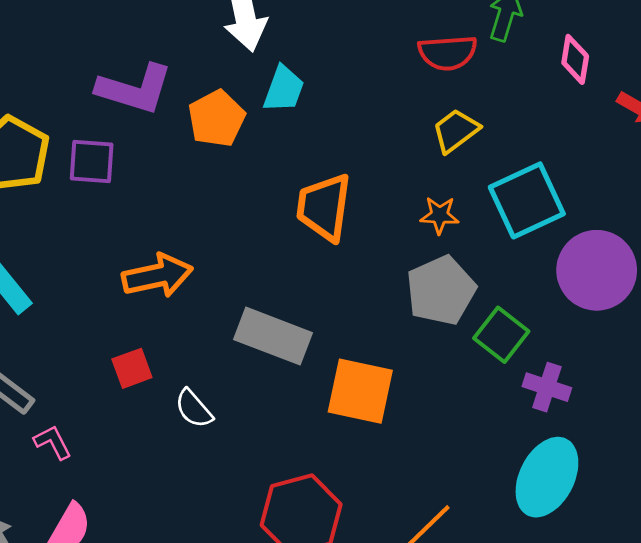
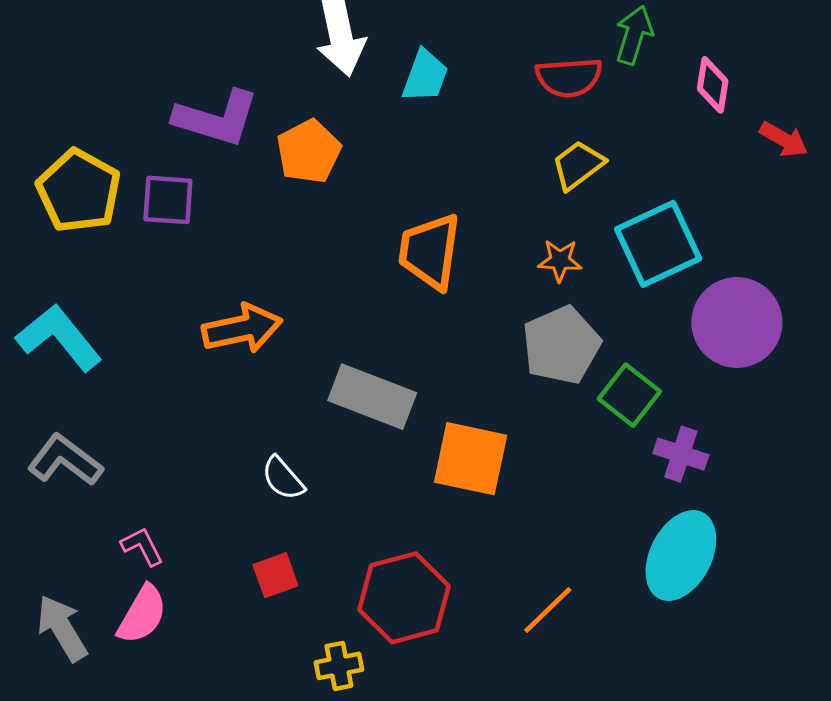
cyan trapezoid: (284, 89) -> (425, 76), moved
red square: (132, 368) -> (275, 575), moved
pink L-shape: (53, 442) -> (142, 546), moved

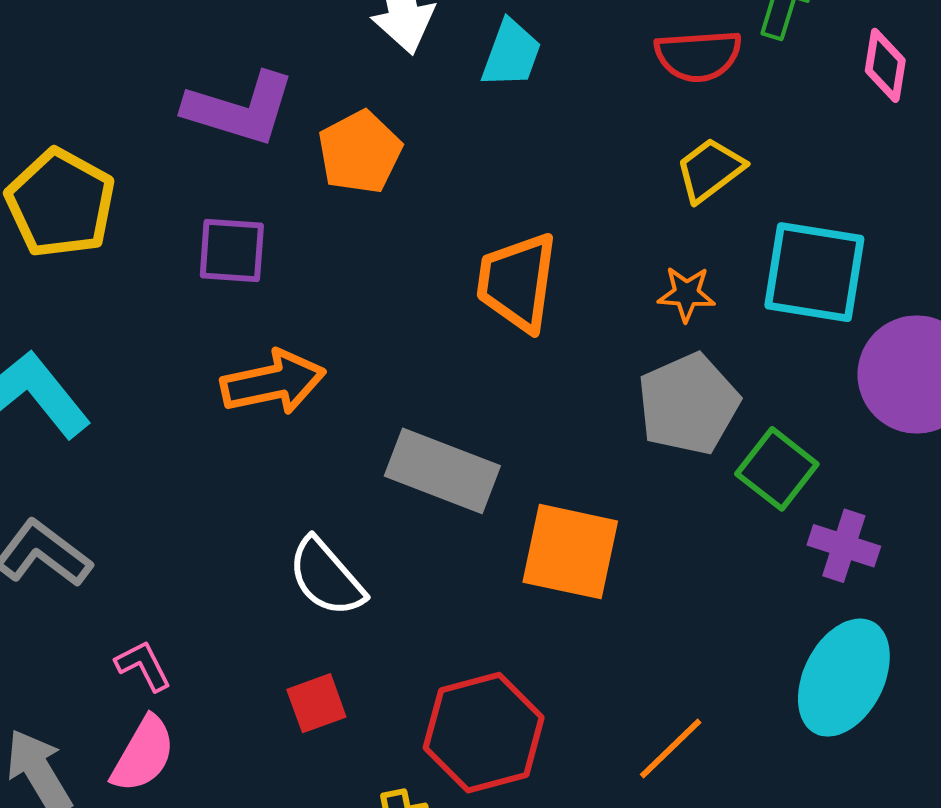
purple square: (168, 200) -> (232, 250), moved
cyan square: (658, 244) -> (814, 272), turned 34
white semicircle: (283, 478) -> (326, 577), size x1.4

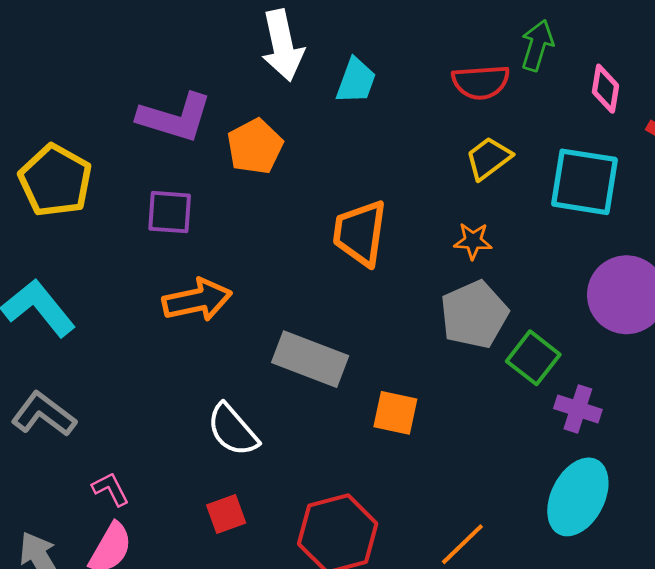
cyan square: (814, 272) -> (584, 182), moved
orange square: (570, 552) -> (395, 413), size x0.7

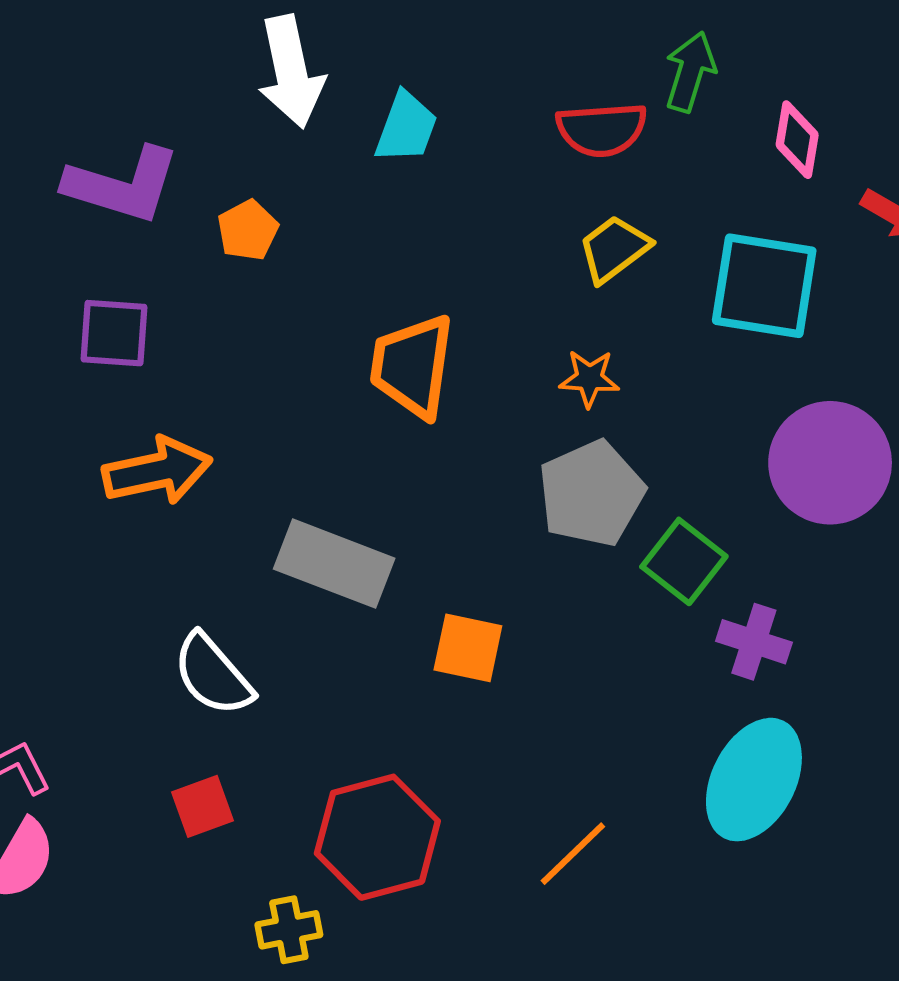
orange pentagon: (255, 146) -> (248, 230), size x0.7

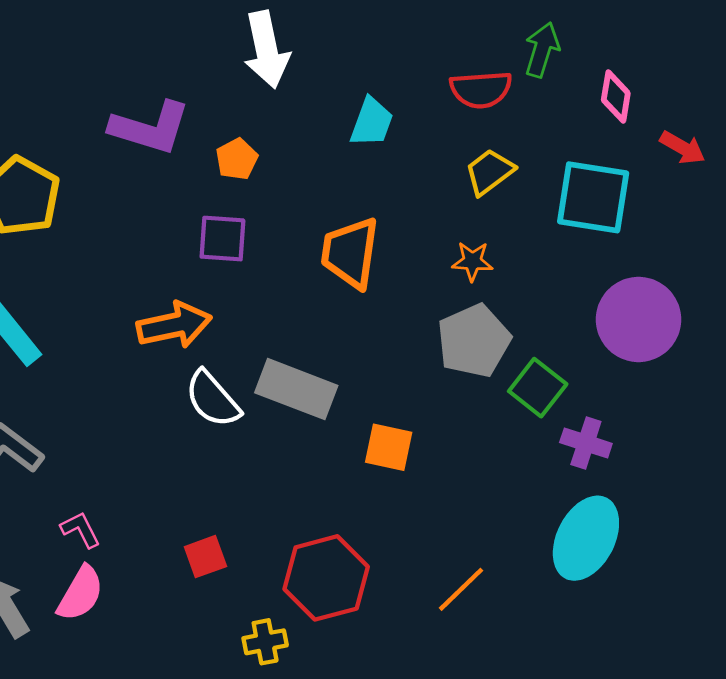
cyan trapezoid: (406, 127) -> (372, 122), moved
purple square: (114, 333) -> (222, 239), moved
white semicircle: (213, 675) -> (213, 399), moved

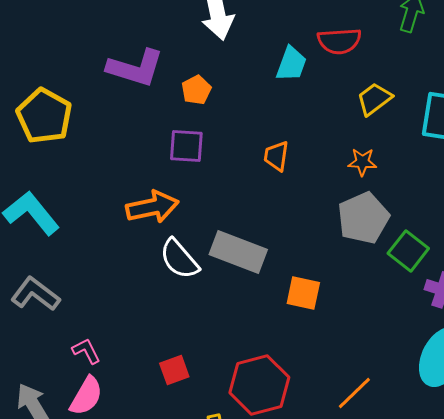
red semicircle: (481, 89) -> (339, 41), moved
orange trapezoid: (350, 253) -> (276, 156), size x0.6

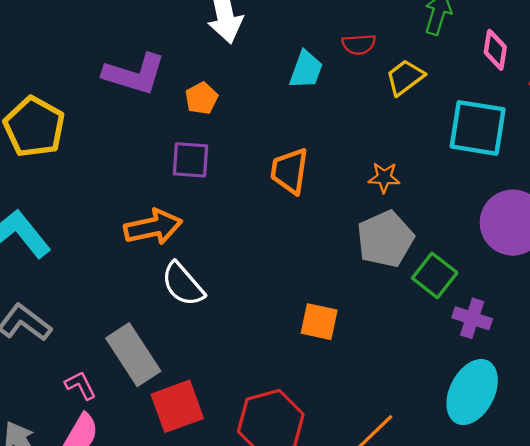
red semicircle: (339, 41) -> (359, 44), size x0.7
yellow trapezoid: (374, 99) -> (405, 77), moved
orange trapezoid: (276, 156) -> (289, 171), size x1.4
gray rectangle: (238, 252) -> (133, 355), moved, turned 36
red square: (174, 370) -> (177, 406), size x1.6

